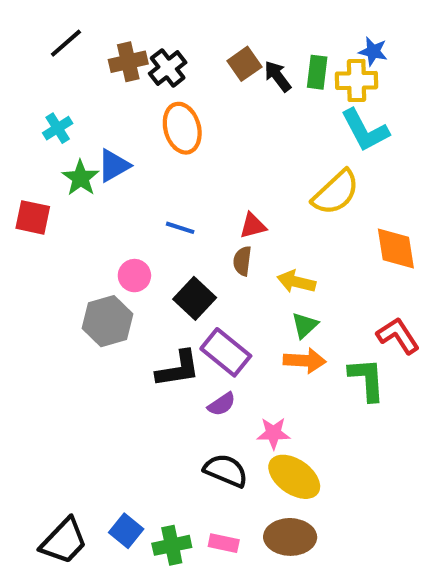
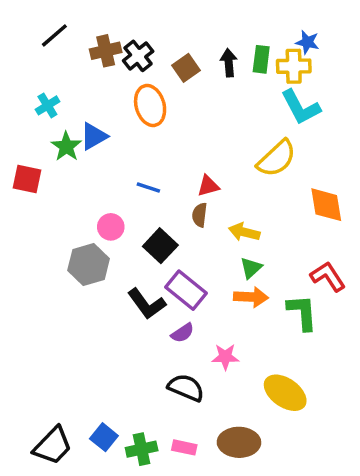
brown square: (244, 64) -> (186, 68), moved
black arrow: (278, 76) -> (229, 63), turned 32
black L-shape: (178, 369) -> (147, 304), turned 63
yellow ellipse: (294, 477) -> (285, 393), moved

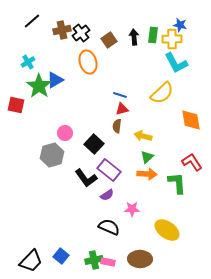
green star: (66, 147) -> (39, 86), size x1.4
blue line: (148, 188) -> (120, 95), moved
green cross: (142, 449) -> (94, 260), moved

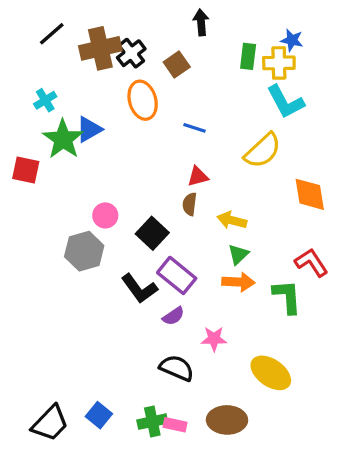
brown cross: (62, 30) -> (100, 48), size x1.4
black arrow: (134, 37) -> (201, 22), moved
blue line: (120, 95) -> (195, 128), moved

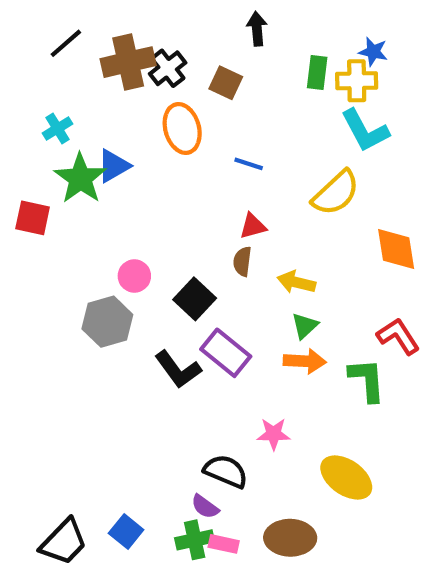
brown square: (177, 65) -> (226, 83), turned -30
purple semicircle: (173, 316) -> (205, 507), moved, turned 70

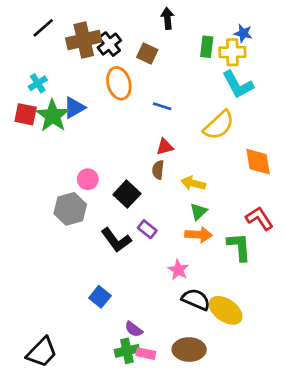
red square: (33, 218) -> (26, 114), moved
purple rectangle: (226, 353) -> (147, 229), size x0.6
pink star: (274, 434) -> (178, 270), moved, turned 30
black semicircle: (226, 471) -> (196, 299), moved
blue square: (126, 532) -> (100, 297), moved

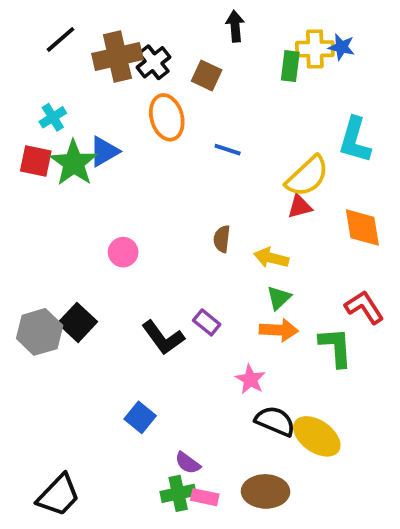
yellow cross: (232, 52) -> (315, 49), moved
cyan L-shape: (238, 85) -> (355, 140), moved, turned 44
red triangle: (165, 147) -> (300, 207), moved
black square: (127, 194) -> (78, 322), moved
gray hexagon: (70, 209) -> (40, 332), moved

